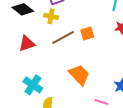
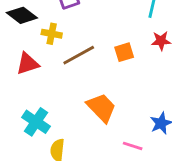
yellow cross: (51, 16) -> (52, 34), moved
orange square: (87, 33) -> (124, 52), moved

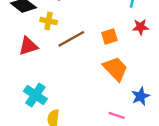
orange trapezoid: (101, 108) -> (115, 69), moved

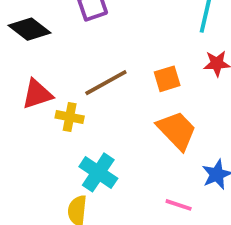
yellow cross: (49, 21) -> (70, 117), moved
cyan cross: (35, 95) -> (98, 172), moved

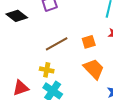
red triangle: (37, 94) -> (21, 88), moved
yellow cross: (70, 117) -> (47, 70), moved

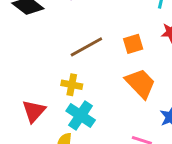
red triangle: (21, 88) -> (34, 111), turned -30

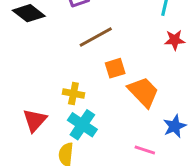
orange square: (133, 44) -> (115, 68), moved
brown line: (86, 47) -> (96, 37), moved

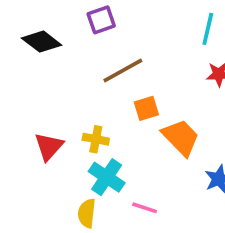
red triangle: (35, 120) -> (49, 146), moved
pink line: (145, 150) -> (145, 208), moved

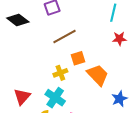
yellow cross: (96, 139) -> (60, 73), moved, turned -32
red triangle: (49, 146) -> (22, 97), moved

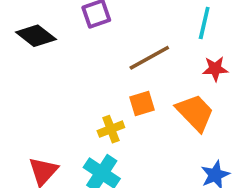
brown line: (64, 37) -> (149, 58), moved
orange trapezoid: (98, 75) -> (195, 113), moved

